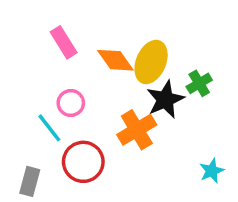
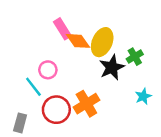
pink rectangle: (64, 42) -> (62, 29), moved
orange cross: (137, 130) -> (86, 104), moved
cyan star: (212, 171) -> (143, 96), moved

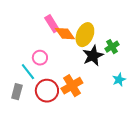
gray rectangle: (20, 123) -> (17, 92), moved

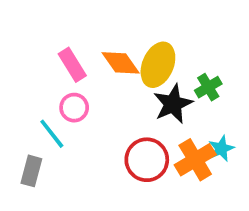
pink rectangle: (52, 24) -> (72, 65), moved
orange cross: (72, 86) -> (195, 160), moved
red circle: (47, 91) -> (147, 160), moved

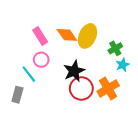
black star: (173, 104) -> (74, 71), moved
cyan star: (221, 149) -> (123, 65), moved

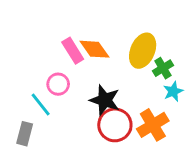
pink rectangle: (40, 36) -> (73, 51), moved
yellow ellipse: (87, 36) -> (143, 51), moved
black star: (74, 71) -> (105, 100), turned -30

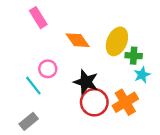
pink rectangle: (73, 51) -> (38, 18), moved
green cross: (163, 68) -> (134, 56), turned 35
gray rectangle: (25, 134) -> (29, 121), moved, turned 36

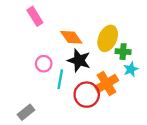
black star: (86, 82) -> (79, 60), moved
cyan line: (33, 86) -> (60, 79), moved, turned 48
orange cross: (125, 102) -> (107, 84), moved

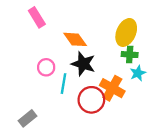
yellow ellipse: (108, 38) -> (126, 32), moved
orange cross: (107, 84) -> (112, 88), turned -30

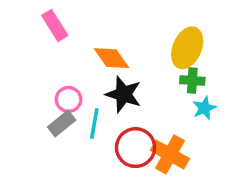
orange cross: (112, 88) -> (170, 154), moved
gray rectangle: (28, 118) -> (62, 124), moved

